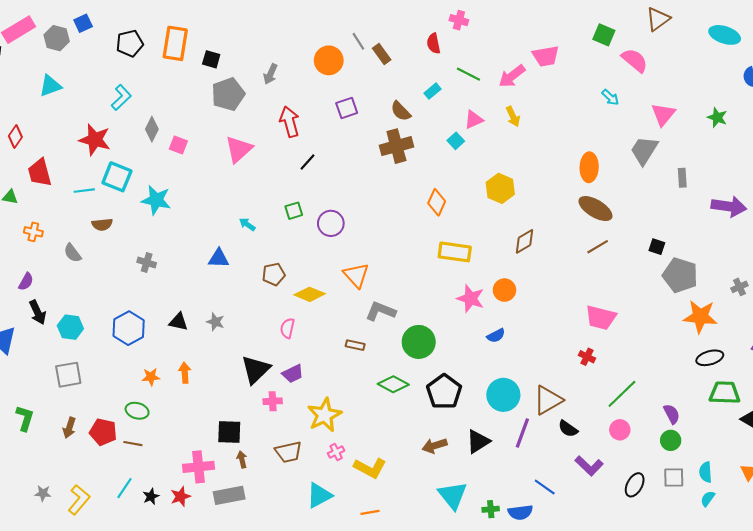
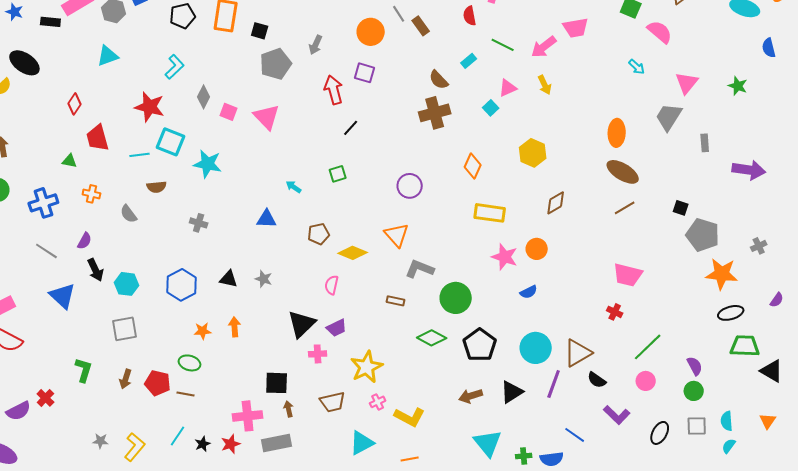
purple square: (347, 108) -> (365, 73), moved, turned 35
pink triangle: (239, 149) -> (267, 117), moved, turned -32
purple circle: (331, 223) -> (410, 186), moved

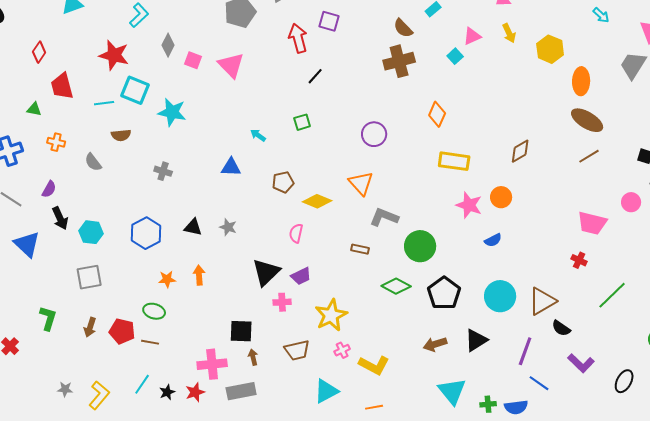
yellow hexagon: (533, 153) -> (550, 49), moved
pink circle: (646, 381) -> (631, 202), moved
purple line: (554, 384) -> (525, 351), moved

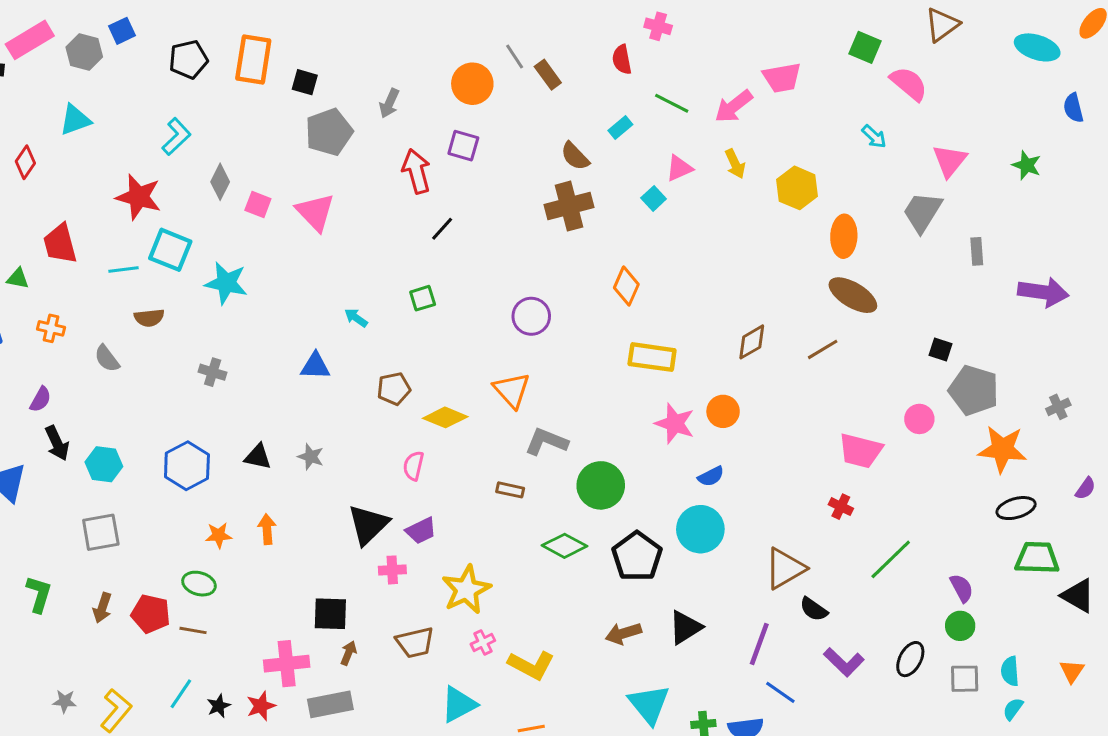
red diamond: (39, 52) -> (25, 162), moved
brown line: (589, 156) -> (823, 349), moved
cyan circle: (500, 296) -> (700, 529), moved
brown arrow: (253, 357) -> (349, 653), turned 35
black ellipse: (624, 381) -> (910, 659), moved

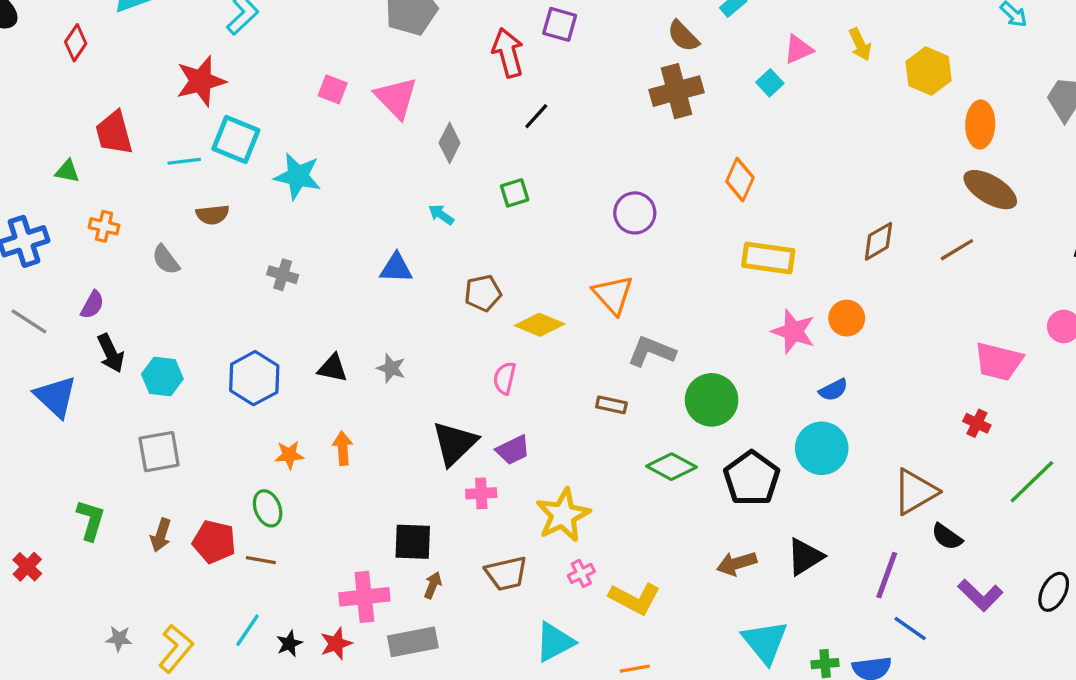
gray diamond: (220, 182) -> (450, 143), moved
red star: (139, 197) -> (201, 81), turned -30
green ellipse: (199, 584) -> (268, 508), turned 52

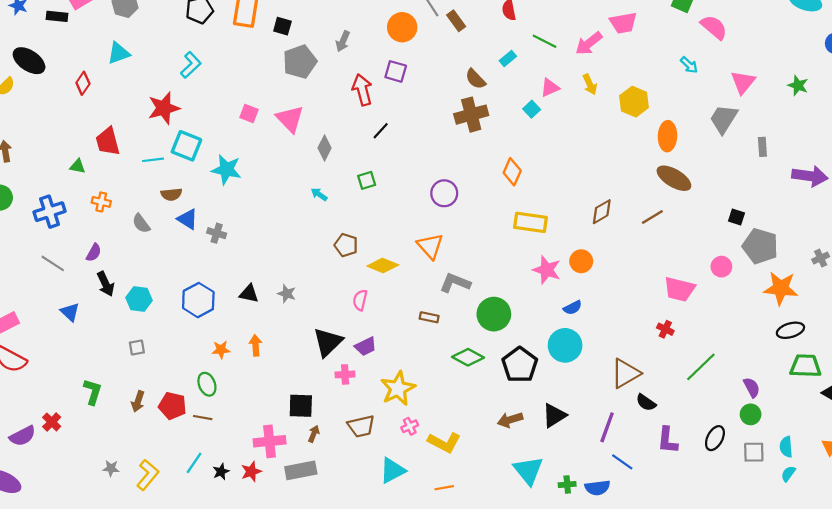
blue triangle: (396, 268) -> (188, 219), moved, turned 30
brown pentagon: (483, 293) -> (346, 245), turned 30
blue triangle: (56, 397) -> (70, 312), size x0.7
gray square: (159, 452) -> (137, 348), size x0.6
purple L-shape: (980, 595) -> (667, 440), turned 52

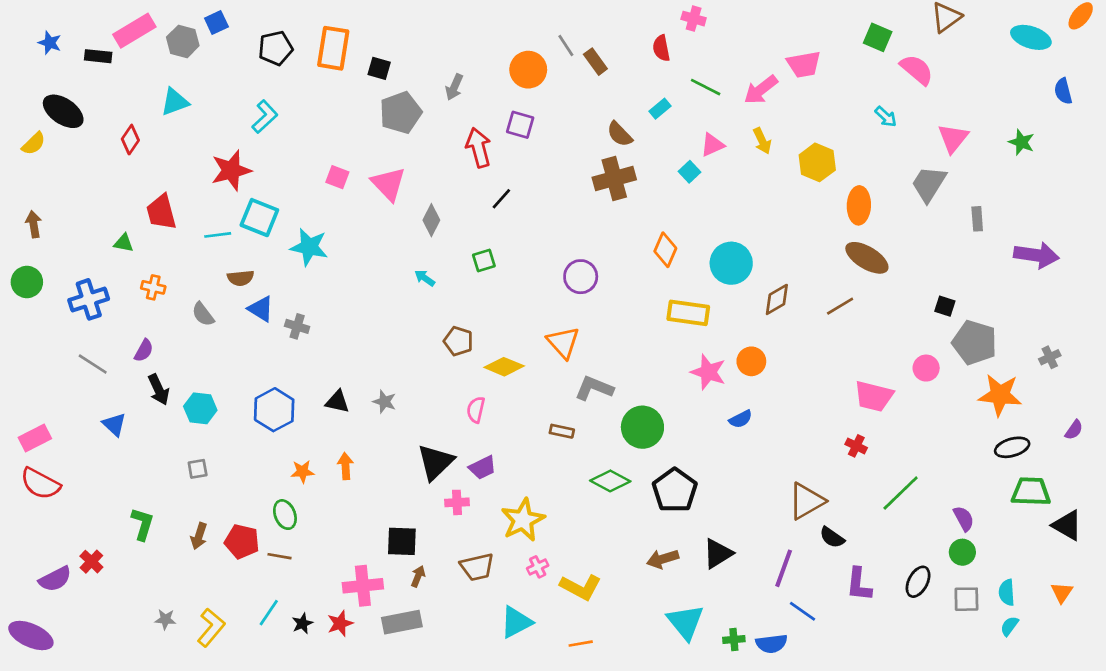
cyan circle: (565, 345) -> (731, 263), moved

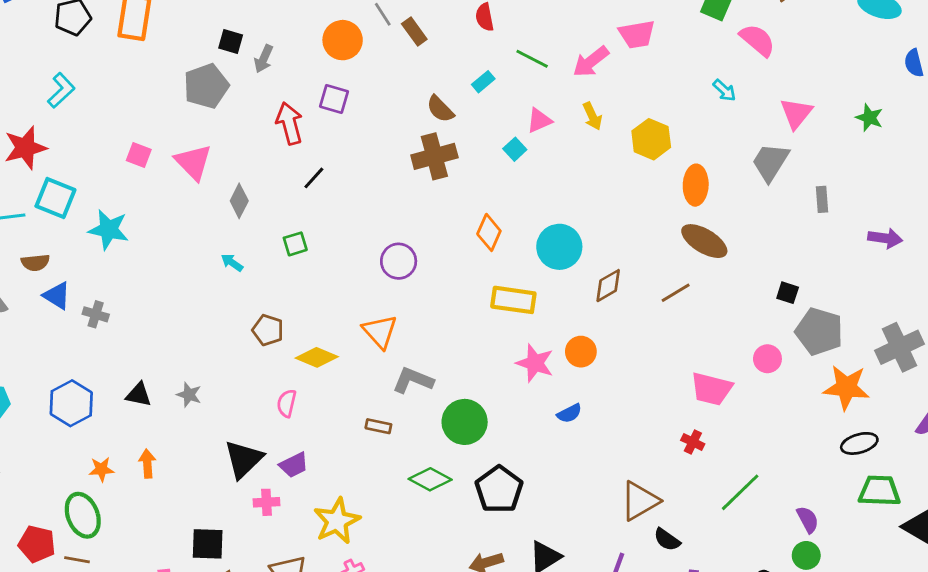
black square: (379, 68) -> (231, 42), moved
purple arrow: (1036, 255) -> (885, 238), size x0.7
gray cross: (1050, 357) -> (900, 347), size x2.0
green ellipse: (285, 515) -> (83, 515), size x1.4

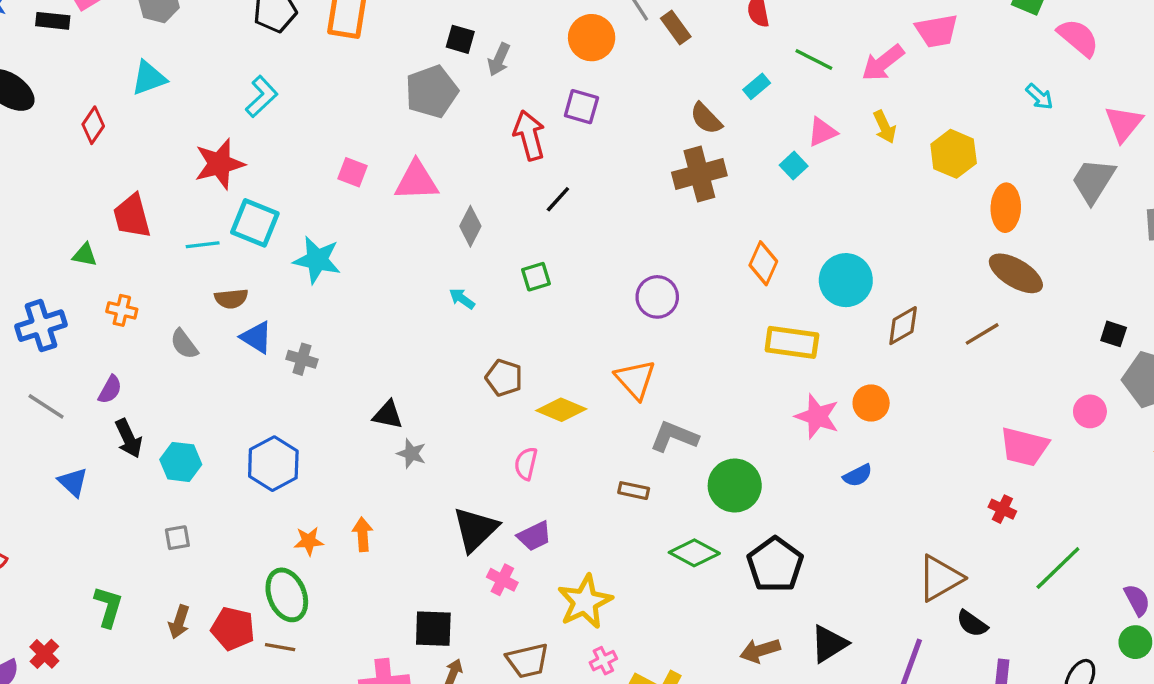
pink triangle: (193, 162) -> (416, 181), turned -48
black triangle: (139, 395) -> (388, 415), moved
pink cross: (266, 502) -> (502, 580), turned 30

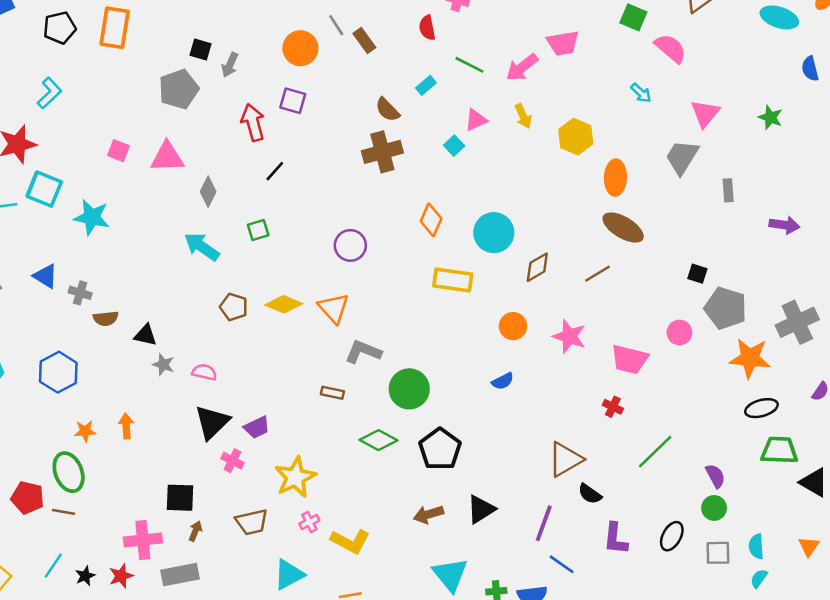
brown semicircle: (231, 299) -> (106, 318), moved
cyan arrow: (462, 299) -> (202, 247), size x1.8
yellow diamond: (561, 410) -> (284, 304), moved
pink star: (817, 416) -> (569, 336), moved
pink semicircle: (526, 464) -> (204, 372), moved, turned 90

